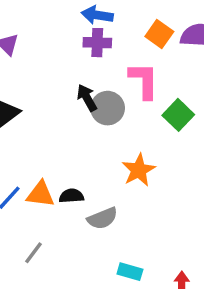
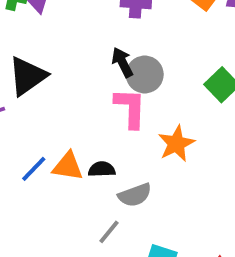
pink L-shape: (144, 80) -> (130, 108), moved
gray line: (34, 253) -> (109, 232), moved

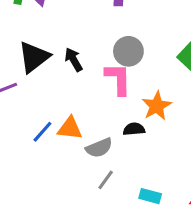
black arrow: (122, 62) -> (74, 60), moved
black semicircle: (102, 169) -> (134, 129), moved
gray semicircle: (135, 195) -> (99, 148), moved

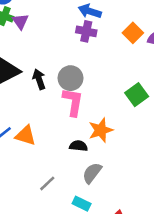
gray circle: (128, 51) -> (70, 78), moved
gray semicircle: (99, 148) -> (92, 173), moved, turned 140

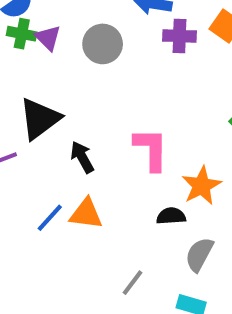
purple cross: (86, 31) -> (179, 36), moved
gray circle: (70, 78) -> (103, 44), moved
black arrow: (39, 79) -> (82, 157), moved

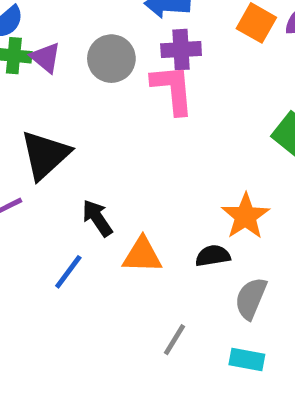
purple cross: (179, 36) -> (181, 50), moved
pink L-shape: (151, 149) -> (173, 89), moved
black arrow: (82, 157) -> (97, 218), moved
orange triangle: (86, 214) -> (142, 255), moved

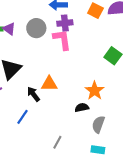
orange triangle: (142, 255) -> (49, 84), moved
gray line: (174, 340) -> (57, 142), moved

